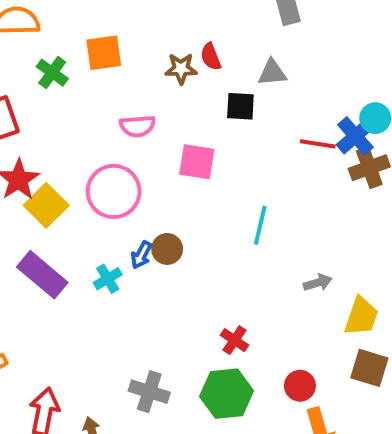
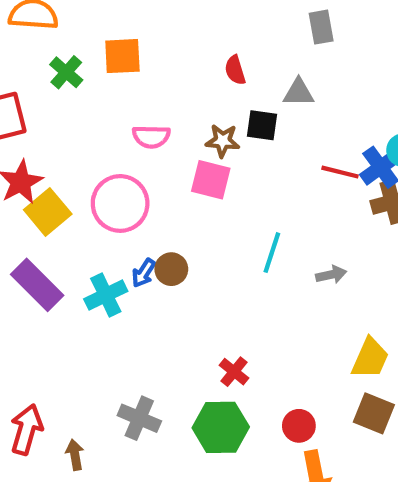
brown star: (181, 69) -> (223, 141), moved
cyan cross: (108, 279) -> (106, 295), size x1.4
gray arrow: (318, 283) -> (331, 275), moved

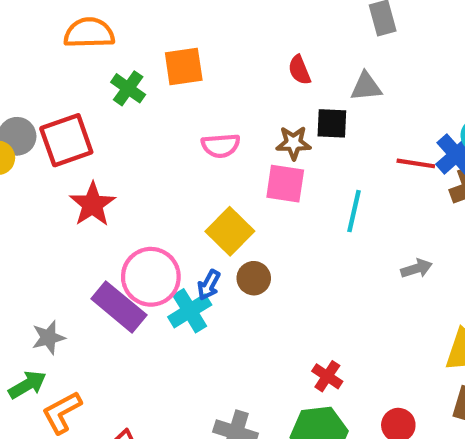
pink circle: (120, 203) -> (151, 277), moved
yellow square: (48, 212) -> (230, 231), moved
cyan line: (272, 253) -> (354, 211), moved
blue arrow: (144, 273) -> (209, 285), moved

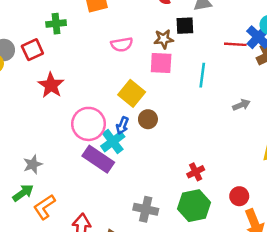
green cross: (128, 88) -> (56, 24), moved, turned -36
red square: (66, 140) -> (32, 50), size x0.7
purple rectangle: (119, 307) -> (98, 159), moved
red cross: (327, 376) -> (196, 172), turned 35

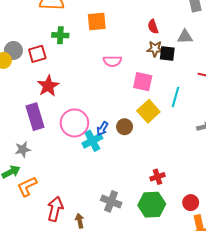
brown star: (164, 39) -> (155, 49), moved
yellow square: (132, 93) -> (148, 111), moved
purple rectangle: (98, 159) -> (35, 117), moved, turned 30

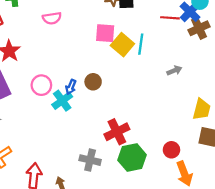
pink semicircle: (112, 61) -> (52, 18), moved
yellow square: (148, 111) -> (122, 45), moved
pink circle: (74, 123) -> (41, 85), size x0.7
red cross: (157, 177) -> (117, 132), moved, size x1.6

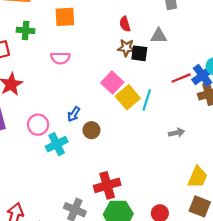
red line: (170, 18) -> (181, 78), turned -36
pink square: (105, 33) -> (112, 82), turned 30
blue arrow: (71, 87) -> (74, 114), moved

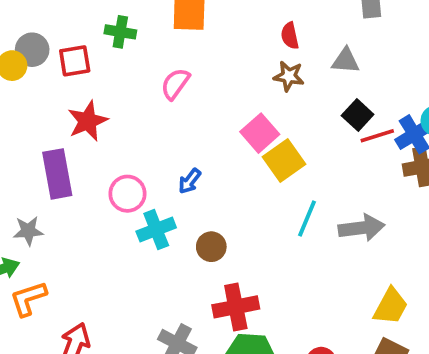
black square: (139, 53) -> (358, 115), moved, turned 30
pink semicircle: (60, 58) -> (175, 84), turned 120
cyan line: (147, 100) -> (307, 219), moved
brown circle: (91, 130) -> (211, 247), moved
gray arrow: (177, 133) -> (361, 228), size x1.6

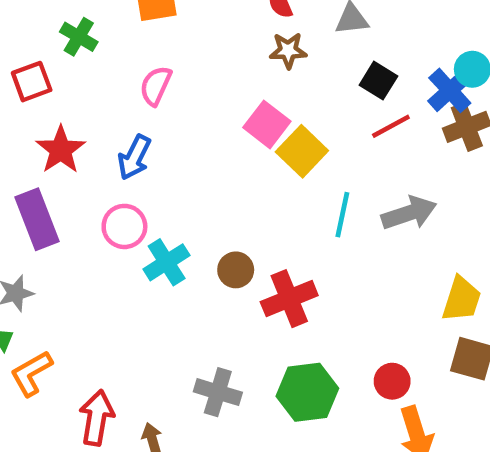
green cross: (120, 32) -> (79, 37), turned 32
red line: (377, 136) -> (391, 126), moved
blue arrow: (190, 181) -> (134, 157), moved, size x1.4
red cross: (236, 307) -> (289, 299), moved

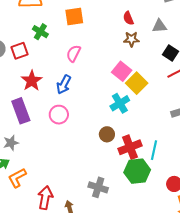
cyan line: (342, 215) -> (154, 150), moved
cyan cross: (167, 262) -> (120, 103), moved
green hexagon: (307, 392) -> (137, 171), moved

